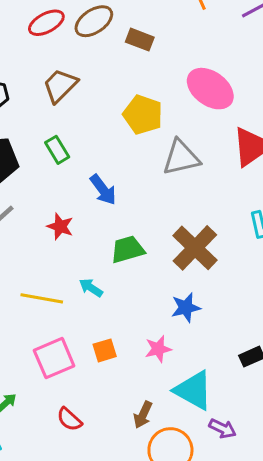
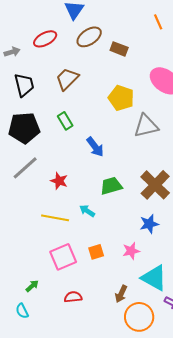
red ellipse: (46, 23) -> (45, 39), moved
red star: (60, 226) -> (59, 181), moved
red semicircle: (69, 419) -> (73, 297), turned 132

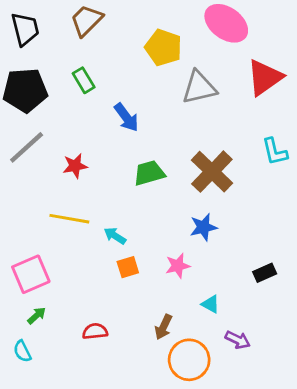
red star: (59, 181) -> (75, 166), turned -30
cyan arrow: (87, 211) -> (115, 236), moved
pink square: (63, 257) -> (31, 274), moved
cyan triangle: (154, 278) -> (211, 304), size x0.5

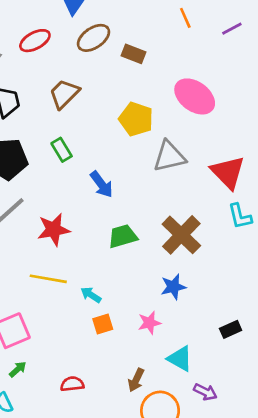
red triangle: (265, 77) -> (228, 172), moved, turned -39
red star: (75, 166) -> (54, 230), size x1.4
cyan triangle: (211, 304) -> (180, 359), size x1.5

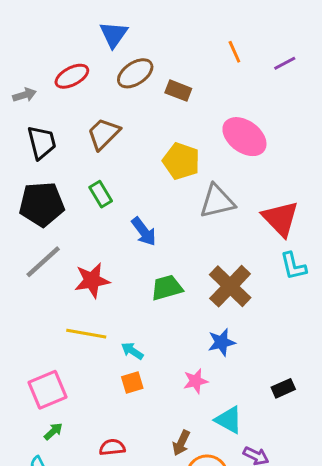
orange square: (103, 324) -> (132, 383), moved

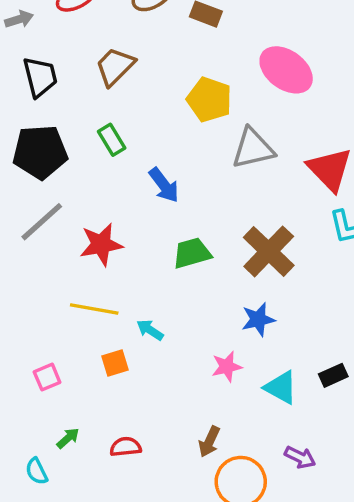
orange square: (132, 383) -> (115, 363), moved
pink square: (47, 390) -> (47, 377), size x0.6
cyan triangle: (229, 420) -> (281, 388), moved
green arrow: (53, 431) -> (68, 438), moved

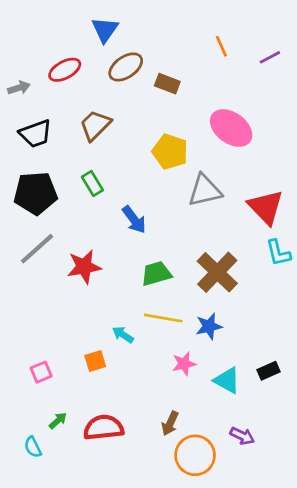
black trapezoid: (40, 77) -> (36, 134), turned 84
yellow line: (94, 309) -> (163, 318), moved
red semicircle: (126, 447) -> (104, 428), size x1.6

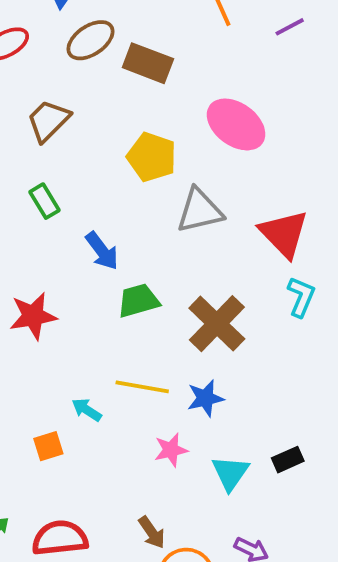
brown rectangle: (167, 84) -> (148, 63), size x1.4
cyan L-shape: (278, 253) -> (301, 297), turned -144
green trapezoid: (156, 274) -> (138, 301), moved
cyan triangle: (227, 380) -> (230, 473), turned 36
brown arrow: (170, 423) -> (152, 532), turned -60

